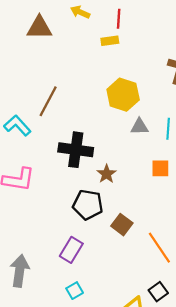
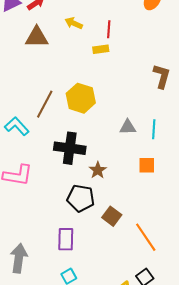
yellow hexagon: (123, 95) -> (81, 98), moved
purple rectangle: (71, 250) -> (66, 239), turned -30

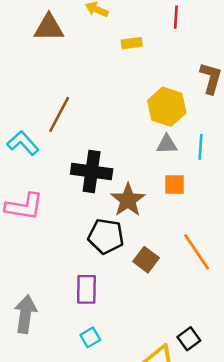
red line: (109, 29) -> (176, 17), moved
yellow hexagon: (81, 98) -> (167, 107), moved
orange square: (147, 165) -> (175, 184), moved
brown star: (98, 170) -> (128, 200), size x1.5
orange line: (146, 237) -> (197, 252), moved

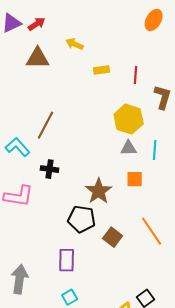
red line: (176, 17) -> (136, 75), moved
black cross: (92, 171) -> (50, 169), moved, size x0.6

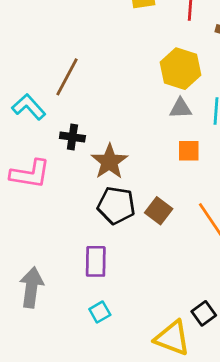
brown star: (99, 191) -> (109, 162), moved
brown square: (113, 237) -> (159, 211), moved

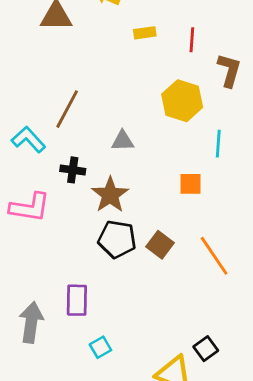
gray triangle: (181, 108) -> (123, 141), moved
purple rectangle: (96, 261) -> (77, 300), moved

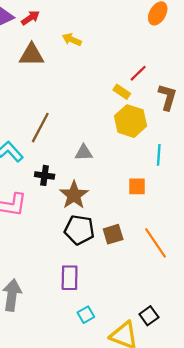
yellow rectangle: (145, 33) -> (122, 92), moved, turned 42
red line: (192, 40) -> (138, 73), turned 42
brown square: (160, 245) -> (113, 234), turned 36
purple rectangle: (77, 300) -> (70, 278), moved
cyan square: (100, 347) -> (86, 315), moved

